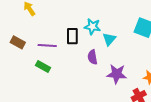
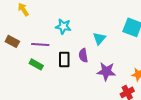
cyan star: (92, 27) -> (63, 26), moved
black rectangle: (72, 36) -> (64, 59), moved

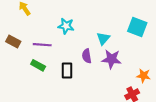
black rectangle: (64, 59) -> (67, 70), moved
purple star: (106, 71) -> (111, 59), moved

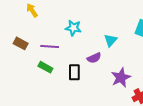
purple semicircle: (87, 56) -> (94, 58), turned -104
purple star: (111, 59) -> (121, 78), moved, turned -30

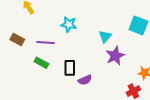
purple semicircle: (94, 58) -> (85, 80), moved
purple star: (121, 78) -> (115, 56), moved

